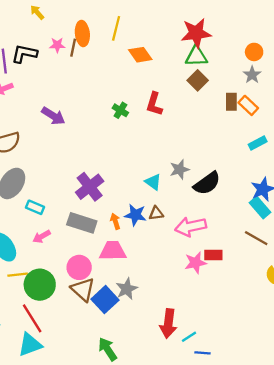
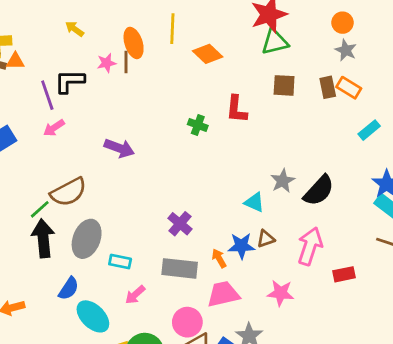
brown square: (198, 80) -> (284, 85), moved, turned -30
purple cross: (90, 187) -> (180, 224), size x0.7
pink arrow: (191, 227) -> (310, 246), turned 132
pink star: (195, 263) -> (280, 293), moved, turned 30

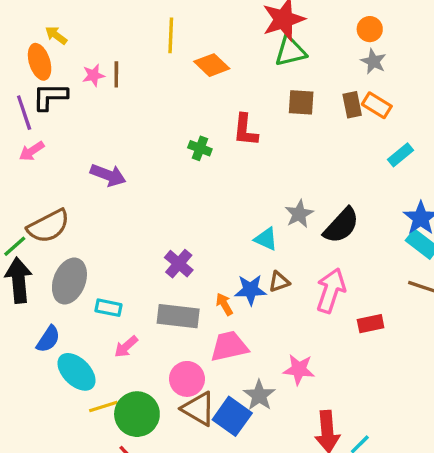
orange ellipse: (134, 43) -> (40, 62), moved
pink star: (280, 293) -> (299, 369), moved

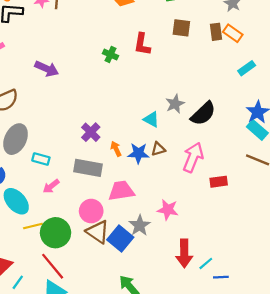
orange arrow: (224, 304) -> (116, 149), moved

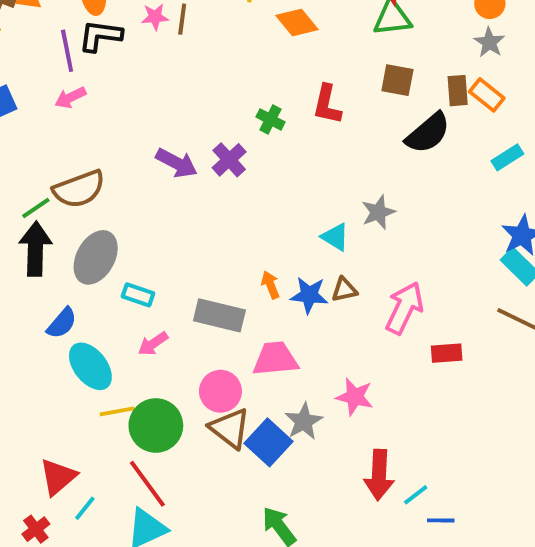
purple arrow: (47, 69) -> (177, 163), moved
black semicircle: (203, 114) -> (428, 133), moved
purple cross: (91, 132) -> (229, 160), moved

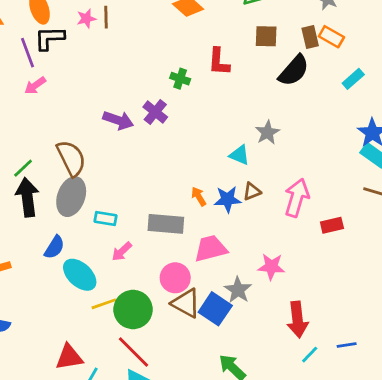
brown semicircle: (79, 189) -> (71, 158), moved, turned -87
red triangle: (58, 477) -> (69, 357), turned 40
cyan line: (416, 495) -> (310, 355), moved

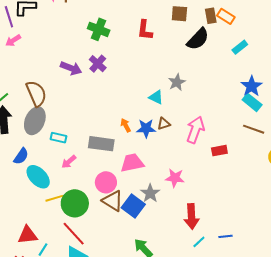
green cross: (180, 79) -> (99, 29), moved, size x1.5

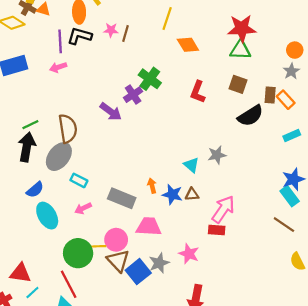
purple cross: (98, 64) -> (133, 95), moved
red rectangle: (219, 151) -> (217, 230), moved
yellow line: (54, 198) -> (97, 246), moved

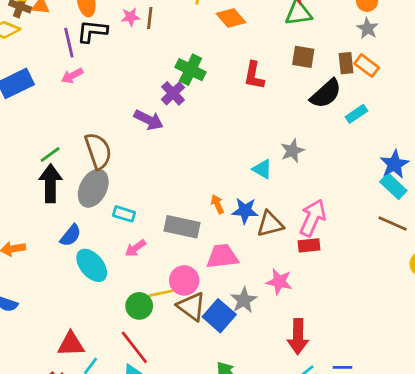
cyan rectangle: (292, 136) -> (356, 114), moved
brown triangle: (192, 194) -> (270, 224), moved, size x1.5
green circle: (78, 253) -> (139, 306), size x0.7

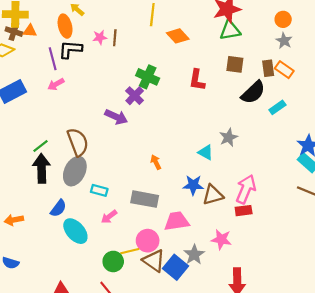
orange arrow: (217, 204) -> (156, 162), moved

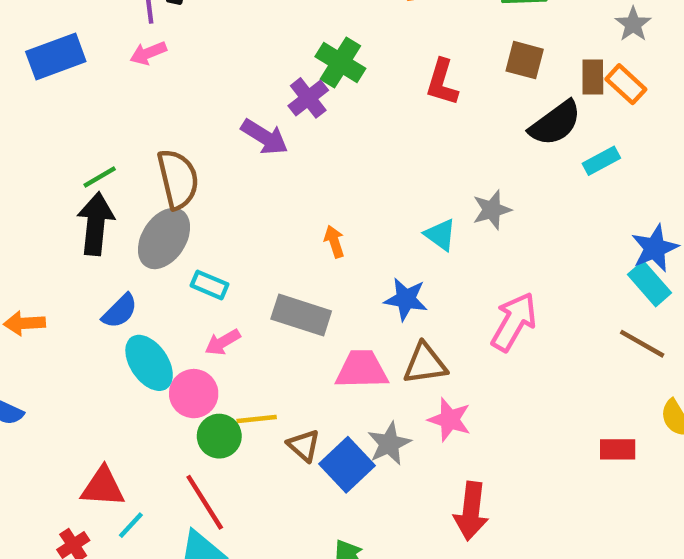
brown triangle: (213, 195) -> (425, 364), moved
red rectangle: (244, 211) -> (618, 449), moved
pink circle: (148, 241) -> (194, 394), moved
brown triangle: (154, 261) -> (304, 445), size x0.7

